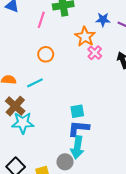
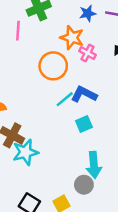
orange circle: (46, 54) -> (53, 66), moved, size x1.5
cyan line: (35, 83) -> (65, 99), moved
blue L-shape: (78, 128) -> (84, 94), moved, turned 35

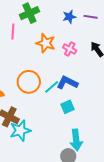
orange star: (72, 38) -> (46, 43), moved
orange circle: (53, 66) -> (29, 82), moved

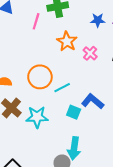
blue L-shape: (67, 83) -> (93, 101), moved
cyan square: (68, 107) -> (74, 112), turned 32
cyan star: (20, 130) -> (37, 117), moved

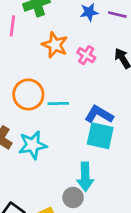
cyan line: (62, 88) -> (58, 103), turned 35
cyan square: (74, 112) -> (100, 136), moved, size x1.5

